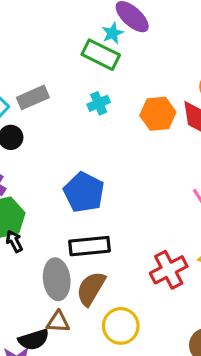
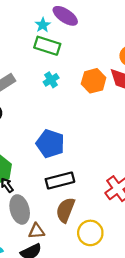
cyan star: (113, 33) -> (43, 25), moved
gray ellipse: (57, 279) -> (20, 209), moved
brown triangle: (58, 322) -> (37, 231), moved

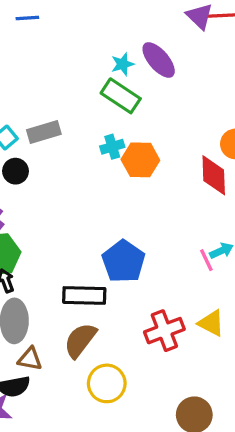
orange hexagon: (94, 81) -> (140, 160), moved
blue pentagon: (50, 144) -> (124, 262), moved

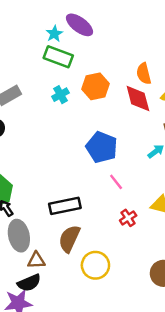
orange hexagon: (140, 160) -> (96, 86), moved
pink line: (206, 260) -> (116, 182), moved
blue pentagon: (124, 262) -> (102, 147), moved
red cross: (164, 331) -> (128, 218), size x0.6

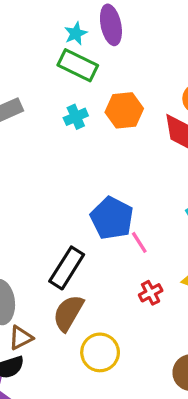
purple ellipse: (80, 25) -> (111, 25), turned 36
blue pentagon: (102, 147) -> (112, 218), moved
black rectangle: (65, 206) -> (67, 268), turned -52
brown triangle: (36, 260) -> (21, 338), turned -30

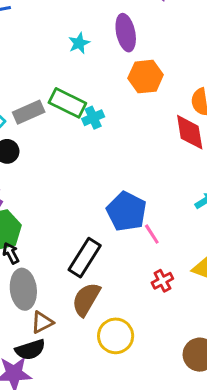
cyan star: (76, 34) -> (79, 43), moved
green rectangle: (78, 65) -> (67, 103), moved
orange hexagon: (124, 110) -> (146, 77), moved

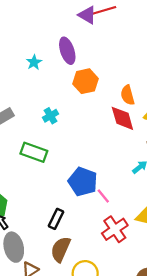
green rectangle: (67, 103) -> (34, 152), moved
black rectangle: (85, 258) -> (56, 219), size x0.7
red cross: (162, 281) -> (115, 229), size x1.6

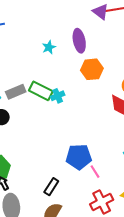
green rectangle: (34, 152) -> (41, 91), moved
blue pentagon: (83, 182) -> (79, 157), turned -30

